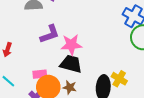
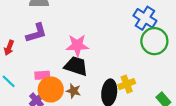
purple L-shape: (50, 34) -> (36, 33), moved
yellow cross: (119, 79) -> (127, 84), turned 35

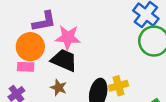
purple L-shape: (36, 33) -> (44, 21), moved
orange circle: (51, 89) -> (30, 47), moved

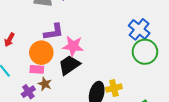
black trapezoid: (64, 60) -> (69, 65), turned -60
brown star: (59, 88) -> (45, 84), moved

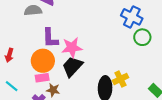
purple L-shape: (54, 32) -> (50, 38), turned 110
green circle: (145, 52) -> (142, 37), size x0.7

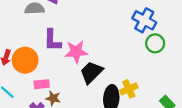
orange circle: (43, 61) -> (25, 60), moved
black trapezoid: (72, 67) -> (91, 72), moved

